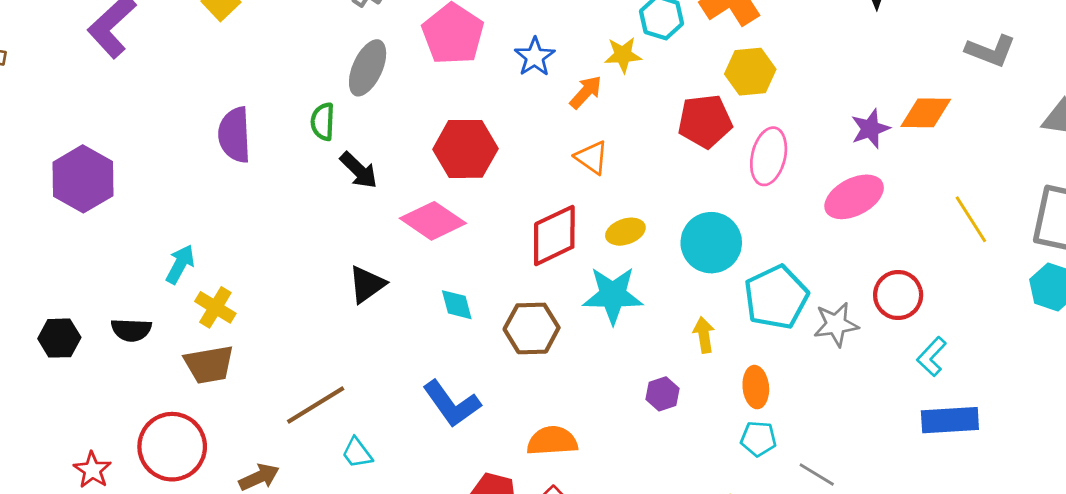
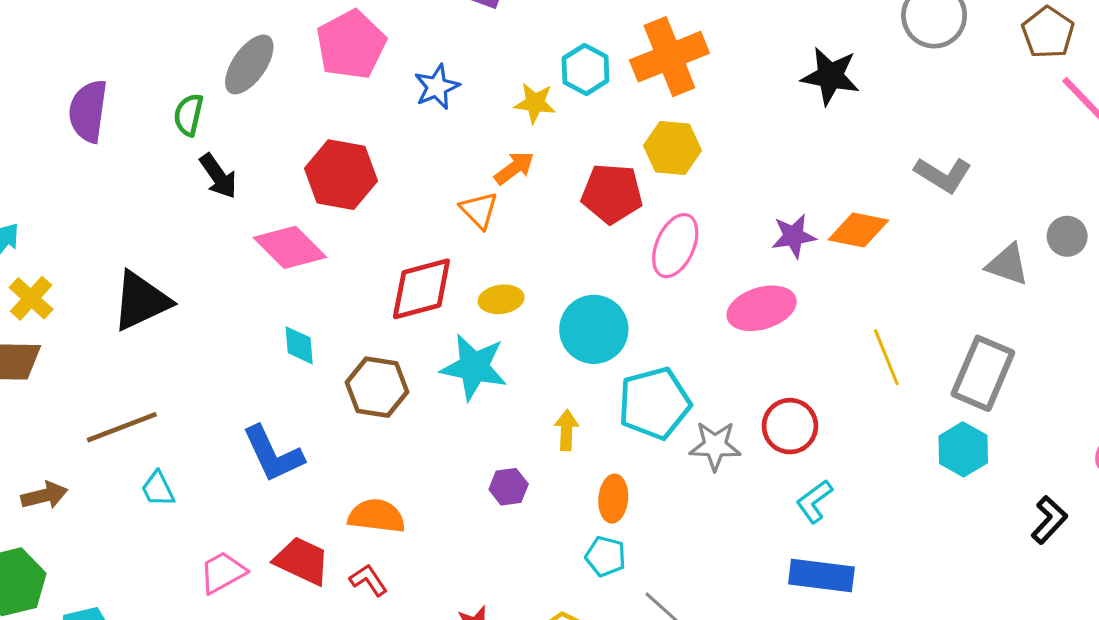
orange arrow: (586, 92) -> (514, 168), moved
black triangle: (367, 284) -> (141, 301), moved, size x1.4

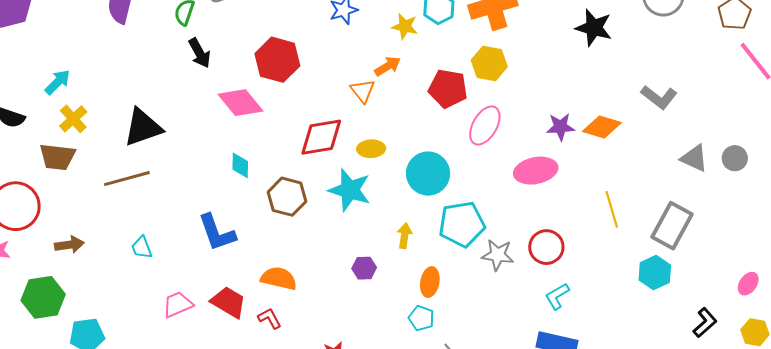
gray circle: (1067, 236) -> (735, 158), moved
brown line: (122, 427) -> (127, 179), moved

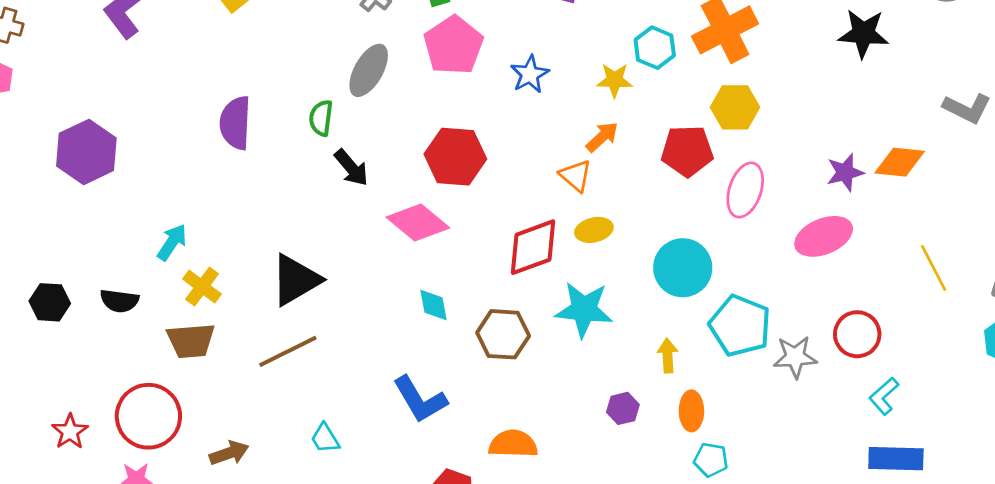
yellow ellipse: (371, 149) -> (594, 230), moved
cyan pentagon: (462, 224) -> (740, 326), turned -30
orange ellipse: (430, 282) -> (691, 411), moved

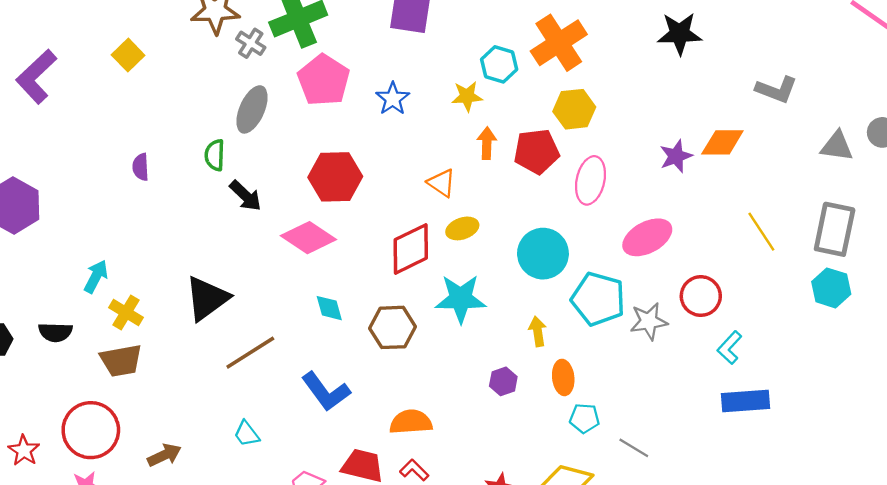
purple semicircle: (235, 123) -> (141, 167), size x0.6
orange arrow: (602, 137) -> (487, 143), moved, turned -40
pink ellipse: (824, 236) -> (647, 237), moved
brown line: (288, 351) -> (250, 353), moved

